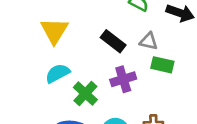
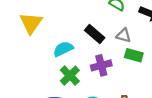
yellow triangle: (54, 31) -> (31, 23), moved
cyan semicircle: (58, 73) -> (63, 49), moved

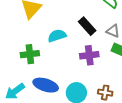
green cross: (70, 76) -> (30, 54), moved, turned 30

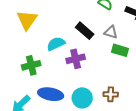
purple cross: (89, 55) -> (76, 59), moved

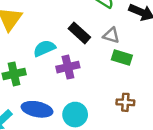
brown cross: (111, 94) -> (125, 102), moved

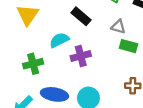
black rectangle: (79, 33) -> (81, 16), moved

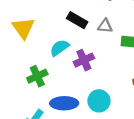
gray triangle: (118, 27) -> (105, 26), moved

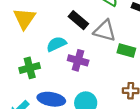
gray triangle: (105, 26) -> (105, 31), size x1.5
purple cross: (84, 60) -> (78, 60), turned 30

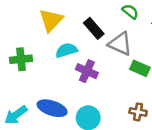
yellow triangle: (24, 19) -> (51, 20), moved
green cross: (30, 68) -> (21, 59), moved

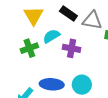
green cross: (21, 59) -> (29, 48), moved

